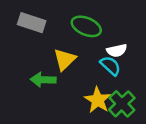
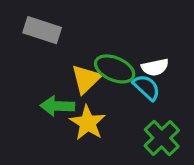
green ellipse: (86, 26) -> (115, 69), moved
yellow star: (98, 100) -> (88, 123), moved

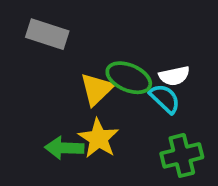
green arrow: (57, 106) -> (64, 148), moved
green cross: (162, 138) -> (182, 155), turned 30

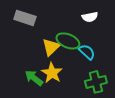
white semicircle: (174, 76) -> (90, 17), moved
green arrow: (64, 148) -> (34, 78), turned 36

